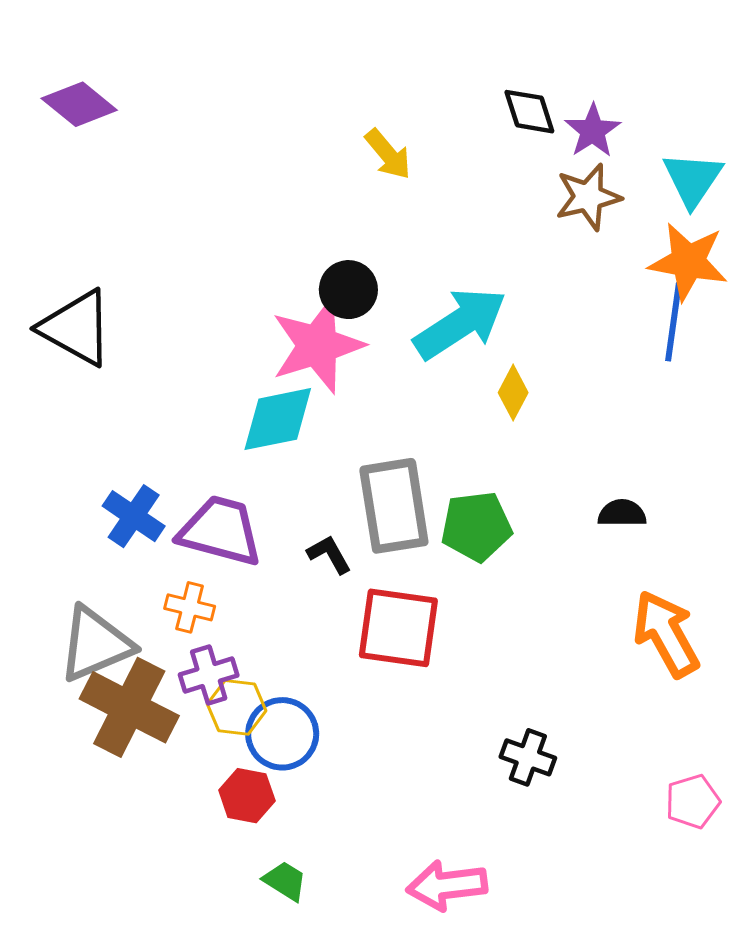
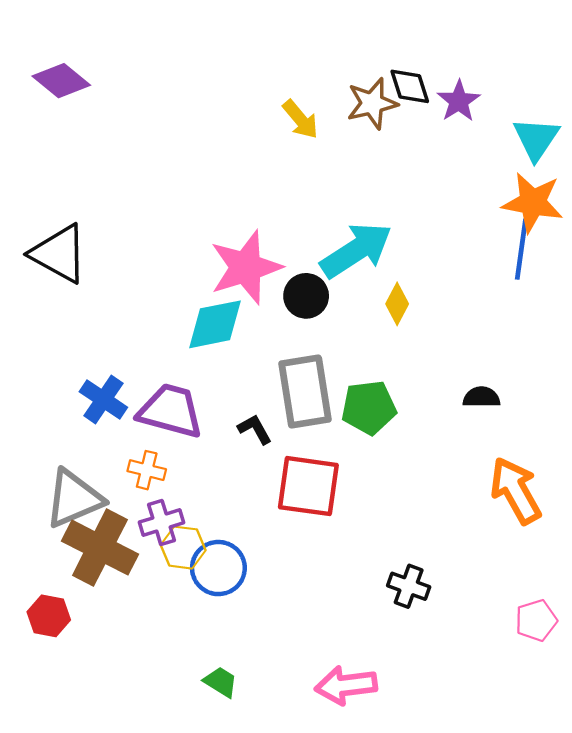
brown star: (588, 197) -> (372, 103), moved
black circle: (348, 290) -> (306, 296), moved
red hexagon: (247, 796) -> (49, 616), moved

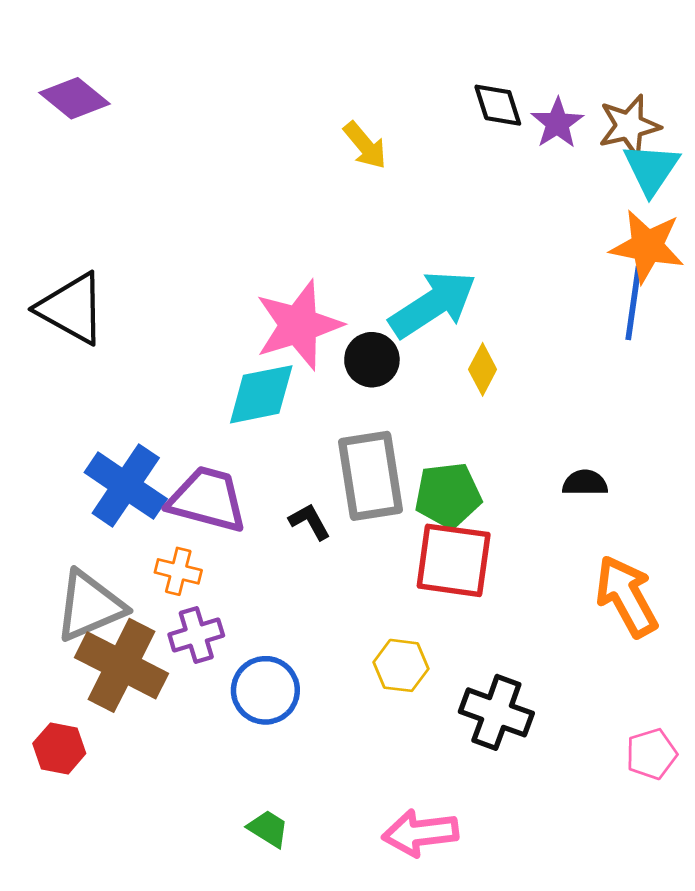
brown star: (372, 103) -> (629, 126), moved
blue cross: (103, 399) -> (126, 486), size x1.4
red square: (308, 486) -> (454, 560), moved
yellow hexagon: (183, 548) -> (401, 665), moved
black cross: (409, 586) -> (496, 712), size x1.4

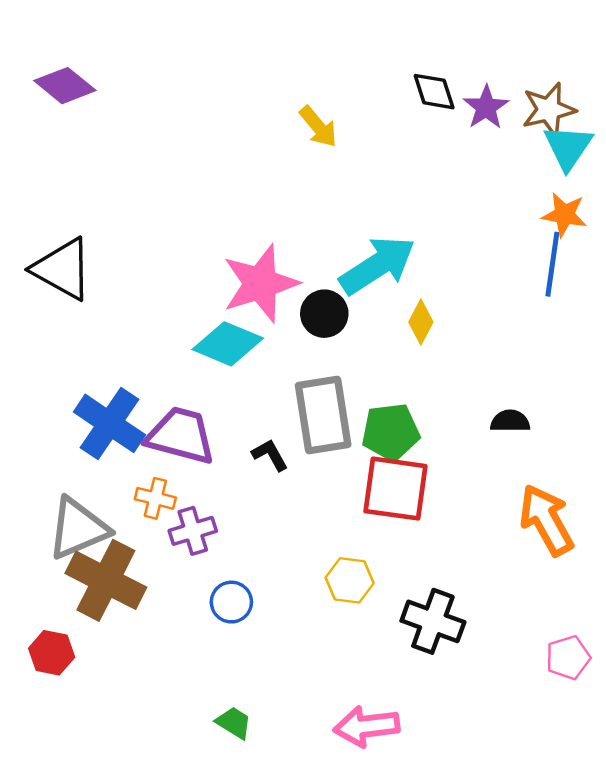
orange star: (647, 246) -> (564, 215), size x0.7
cyan diamond: (261, 394) -> (228, 344), turned 34
purple cross: (196, 635) -> (193, 531), moved
blue circle: (265, 690) -> (231, 602), size x0.7

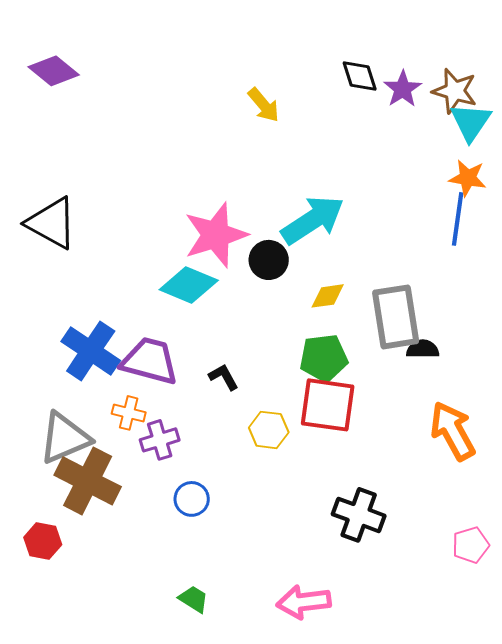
brown star: (549, 110) -> (455, 91), turned 30
yellow diamond: (421, 322) -> (328, 296), moved, turned 54
gray rectangle: (323, 415) -> (396, 317), moved
yellow hexagon: (350, 580) -> (269, 430), moved

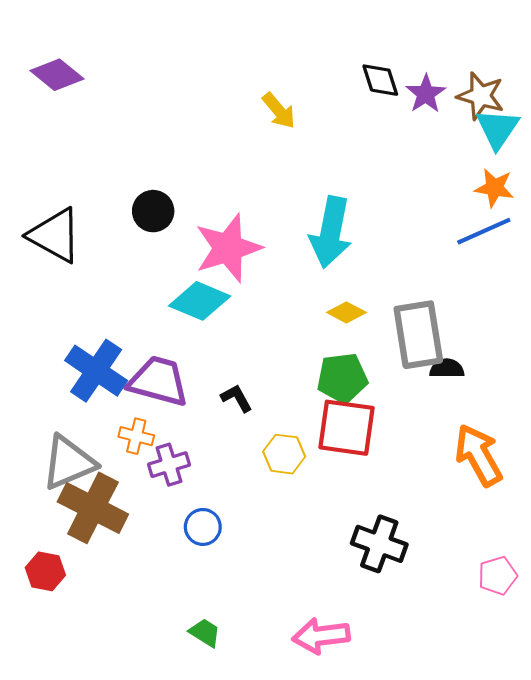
blue line: (458, 219) -> (484, 231), turned 58
cyan arrow: (313, 220) -> (331, 232), turned 134
black circle: (269, 260) -> (153, 211), moved
yellow diamond: (328, 296) -> (346, 312), turned 36

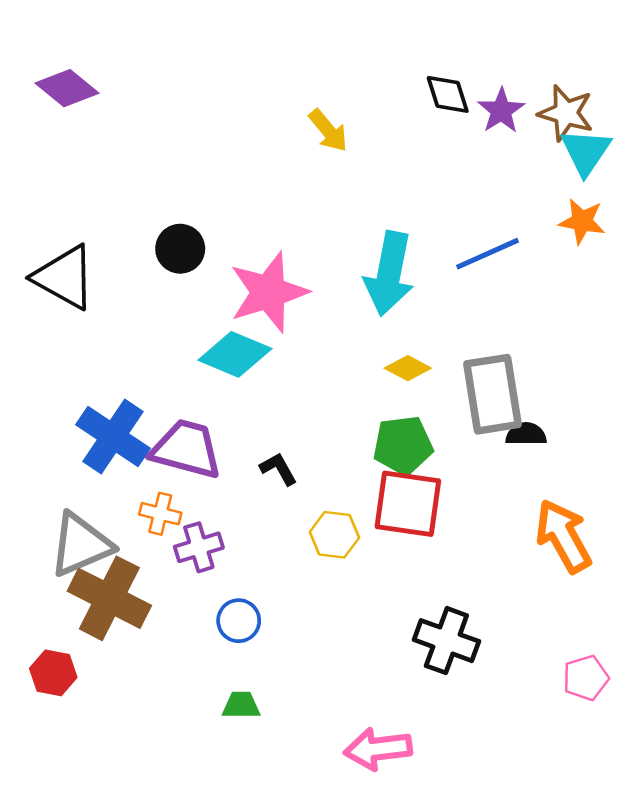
blue line: (484, 231) -> (487, 254), moved
green trapezoid: (205, 633) -> (241, 705), moved, turned -32

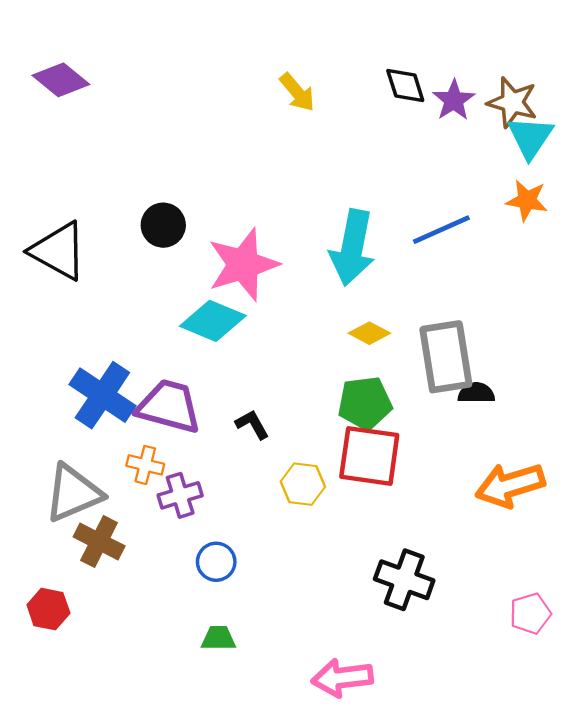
yellow arrow: (328, 131) -> (297, 92), moved
orange arrow: (563, 536) -> (510, 485), turned -78
brown cross: (109, 598) -> (99, 541), size x0.7

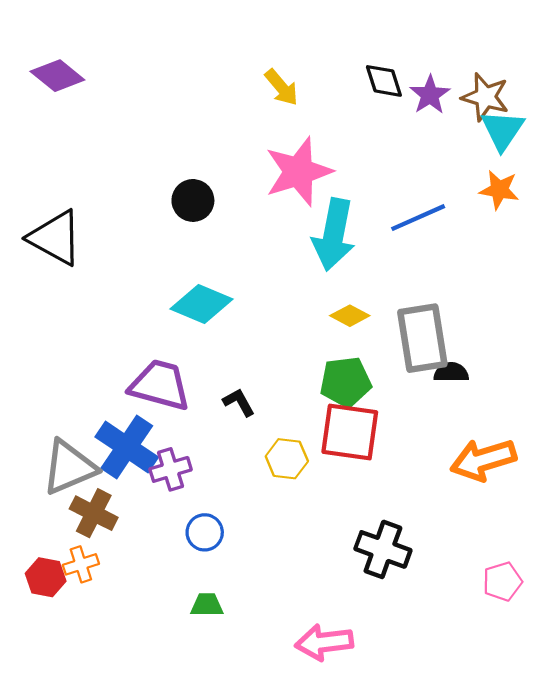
black circle: (163, 225) -> (193, 200), moved
pink star: (243, 265) -> (299, 172), moved
blue cross: (102, 395) -> (127, 447), moved
orange cross: (145, 465) -> (81, 564), moved, turned -32

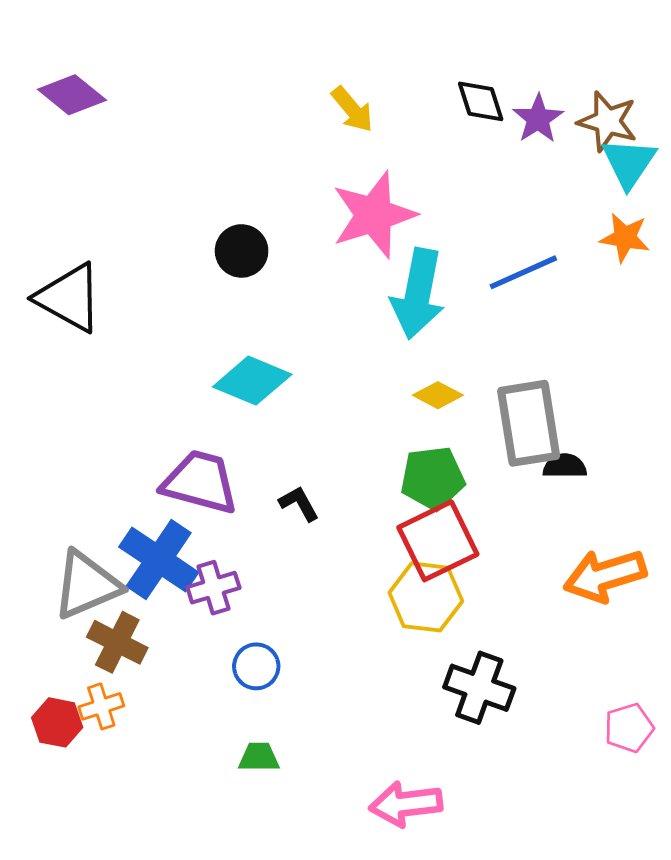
red square: (350, 432) -> (438, 541), turned -34
yellow hexagon: (287, 459) -> (426, 597), moved, size x1.4

